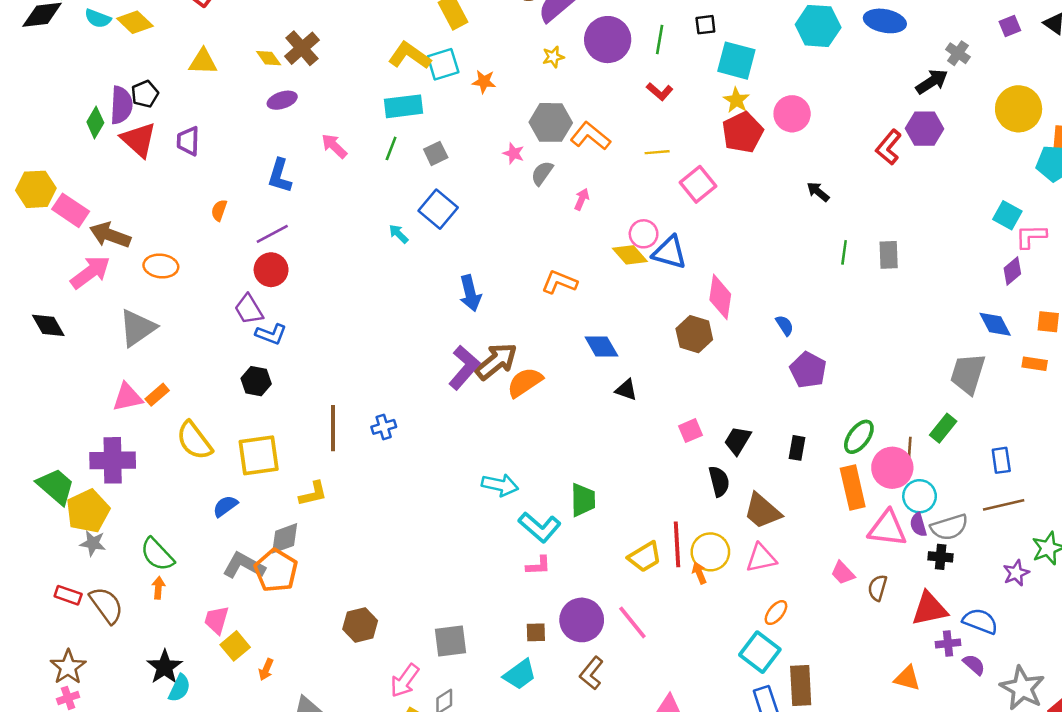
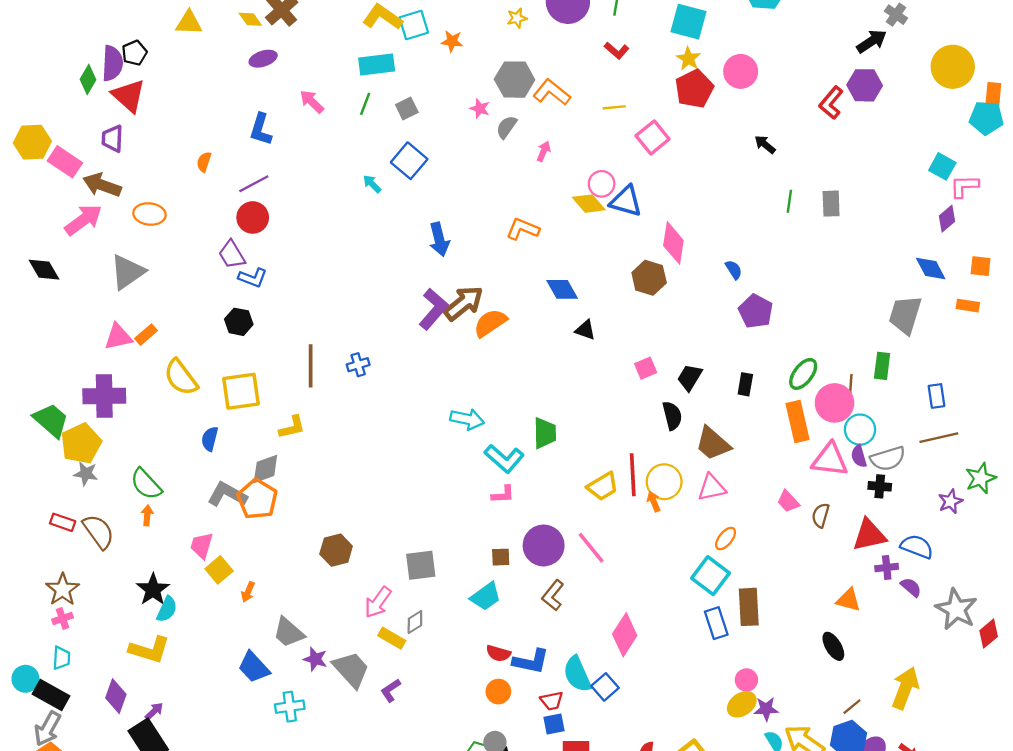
purple trapezoid: (188, 141) -> (112, 139), moved
green rectangle: (943, 428) -> (882, 366), turned -32
blue semicircle: (225, 506) -> (210, 439), turned -40

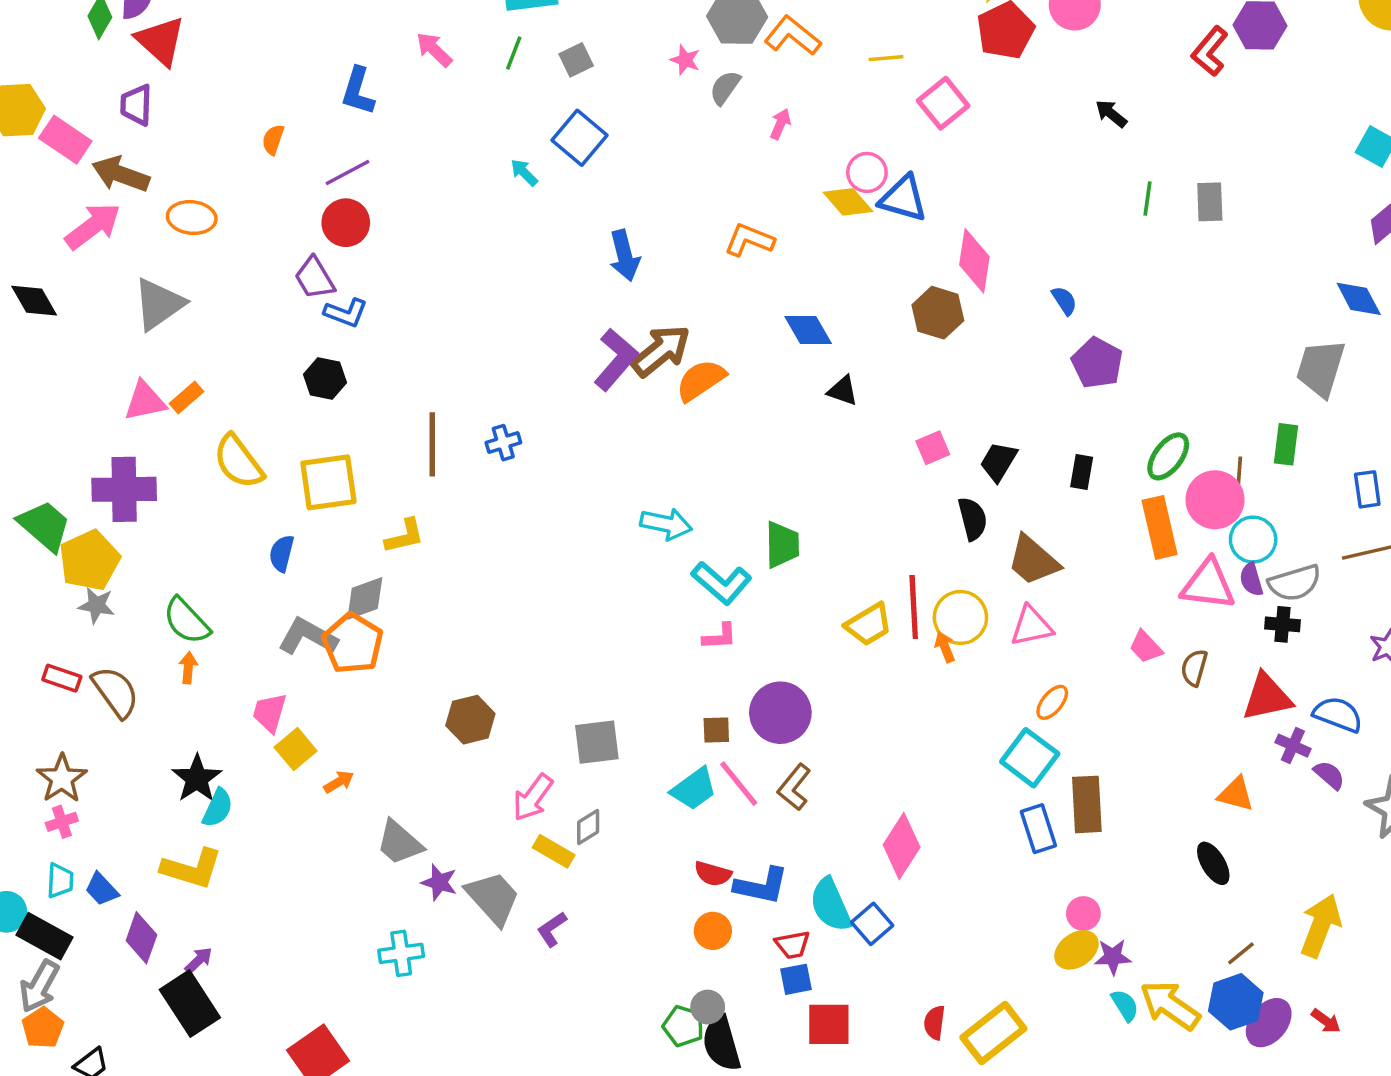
pink line: (591, 548) -> (739, 784), moved
purple cross: (887, 568) -> (1293, 746), turned 30
orange arrow: (248, 592) -> (339, 782), turned -144
blue trapezoid: (254, 667) -> (102, 889), moved, size x0.7

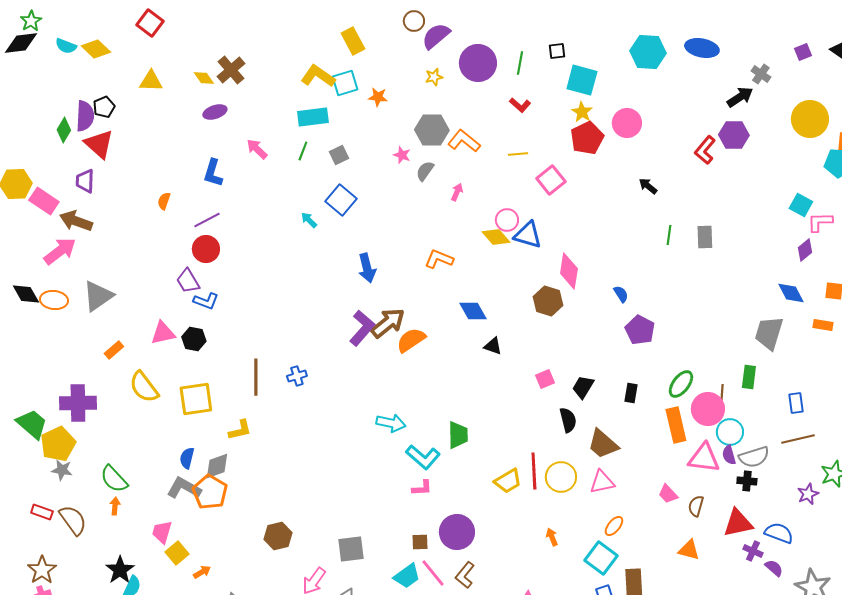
orange ellipse: (192, 217) -> (54, 300), moved
pink triangle: (145, 401) -> (163, 333), moved
blue semicircle: (282, 553) -> (187, 458), moved
orange arrow: (945, 647) -> (552, 537), moved
orange triangle: (1236, 794) -> (689, 550), moved

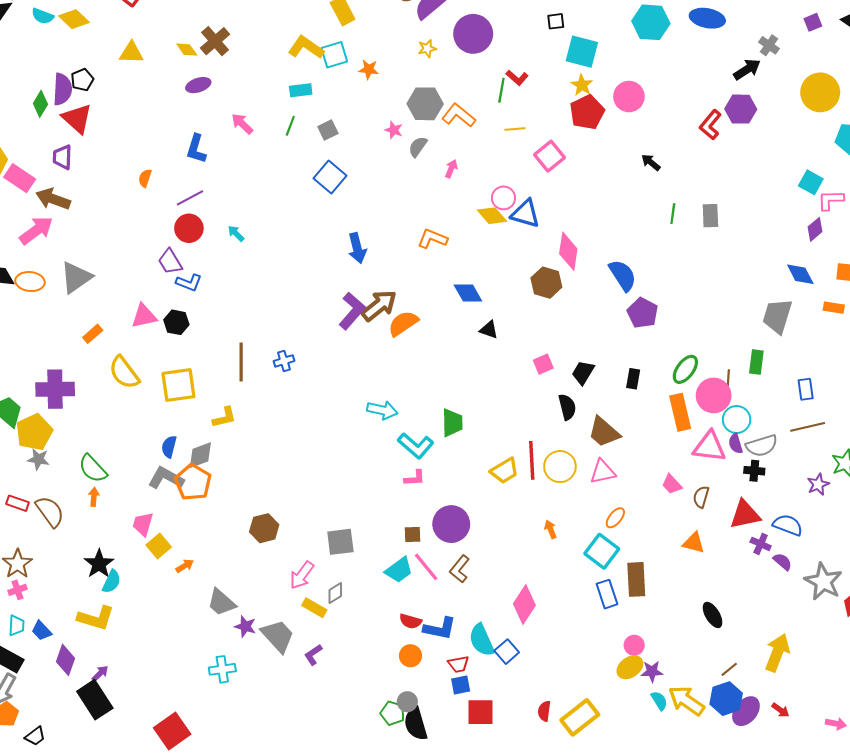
green line: (520, 63) -> (501, 90), moved
cyan rectangle: (313, 117) -> (301, 90), size x0.7
cyan arrow: (309, 220) -> (236, 233), moved
blue semicircle: (621, 294) -> (623, 275), size x1.8

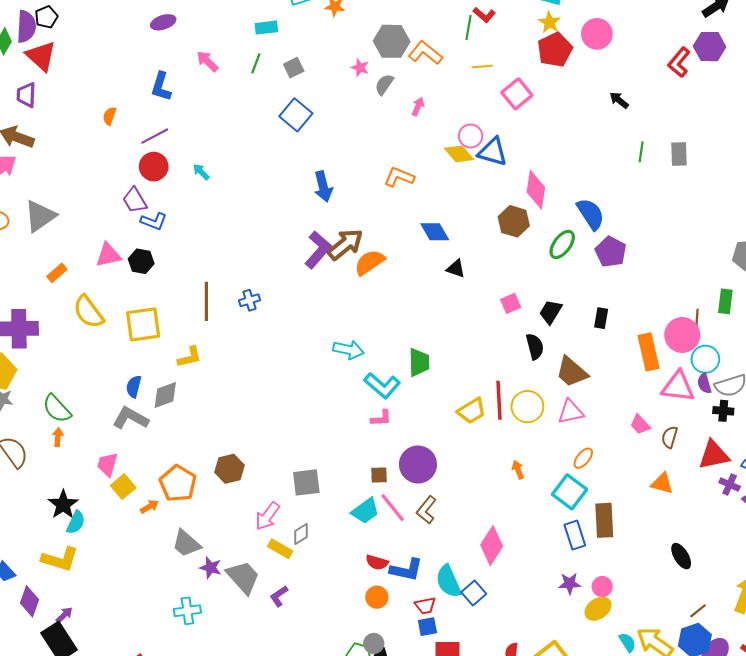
green ellipse: (685, 369) -> (562, 244), moved
orange pentagon: (193, 482) -> (178, 483), moved
purple star: (652, 671) -> (570, 583), moved

